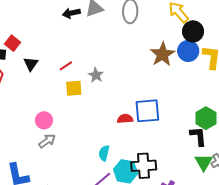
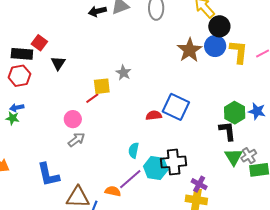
red line: (66, 66) -> (92, 98), moved
blue square: (147, 111) -> (176, 107), turned 32

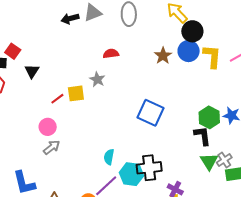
brown star: (190, 50) -> (163, 56), size x0.7
red line: (92, 98) -> (57, 99), moved
red semicircle: (154, 115) -> (111, 54), moved

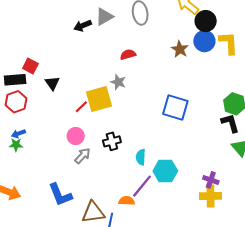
yellow square: (76, 93) -> (99, 99), size x1.5
black cross: (149, 168) -> (112, 141), moved, size x0.7

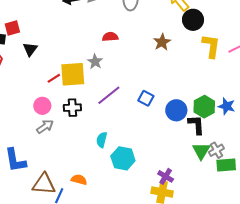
blue circle: (204, 41) -> (176, 110), moved
red square: (30, 66) -> (12, 28), turned 35
blue square: (175, 107) -> (146, 98), size x0.6
black cross: (112, 141) -> (72, 108), moved
purple line: (142, 186) -> (109, 95), moved

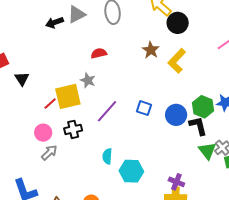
yellow L-shape: (211, 46) -> (177, 61), moved, turned -135

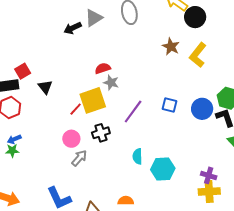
red semicircle: (99, 53) -> (103, 68), moved

